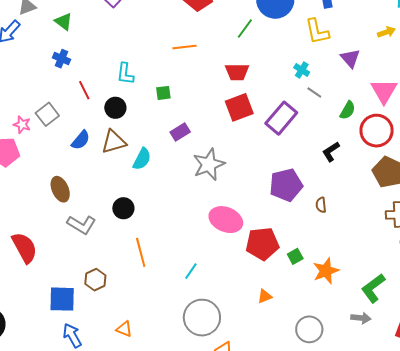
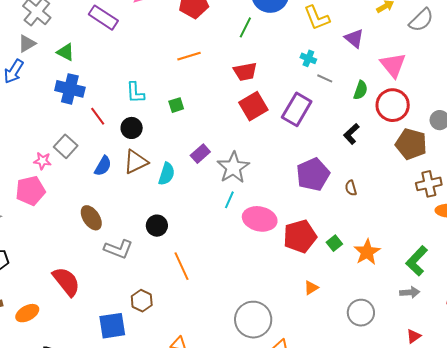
blue cross: (62, 59) -> (70, 89), size x1.6
purple rectangle: (180, 132) -> (200, 154), moved
cyan line: (191, 271) -> (229, 200), moved

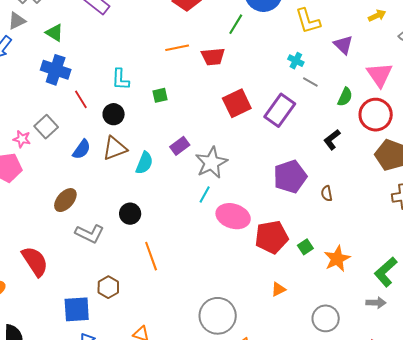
red trapezoid: (245, 72) -> (213, 57), moved
brown ellipse: (91, 218) -> (65, 200), turned 70

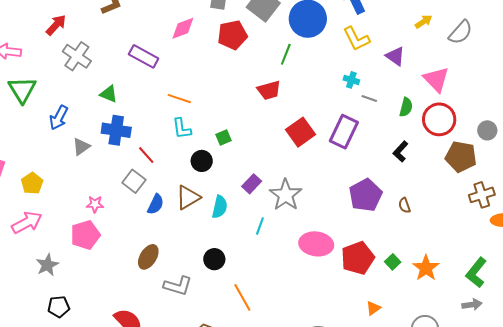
gray triangle: (17, 21) -> (81, 147), moved
orange line: (177, 48) -> (179, 99), moved, turned 40
black circle: (114, 114) -> (202, 161), moved
gray square: (46, 127) -> (134, 181), moved
cyan line: (205, 194) -> (260, 226), moved

